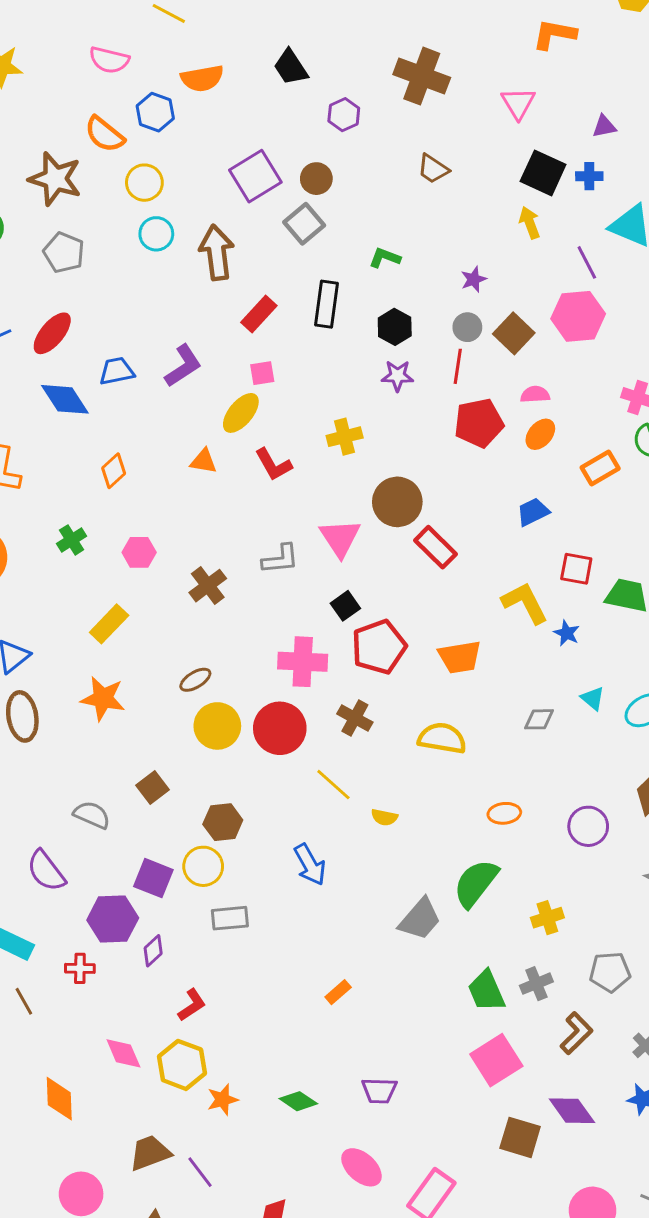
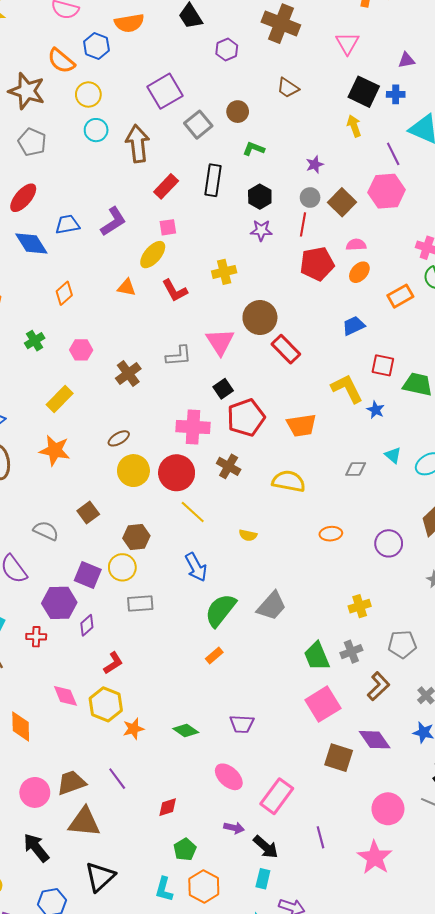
brown circle: (316, 179) -> (238, 112), moved
yellow line: (333, 785) -> (193, 512), moved
green semicircle: (476, 883) -> (220, 610), moved
brown trapezoid: (150, 1153) -> (71, 783), moved

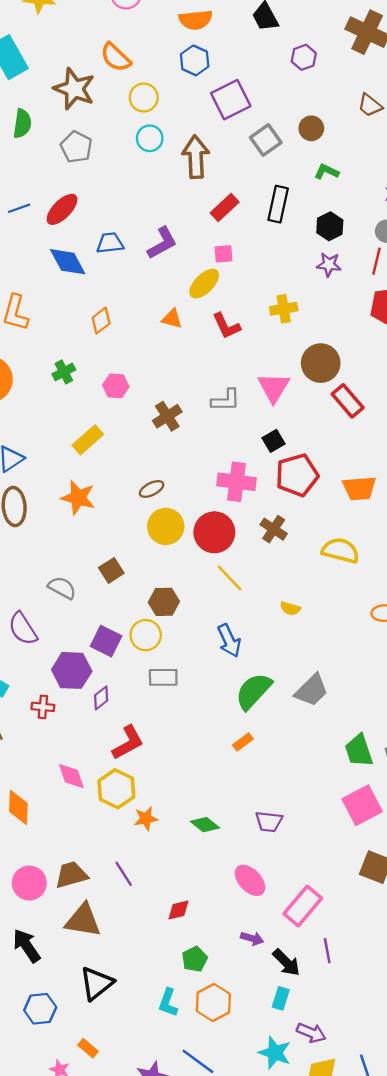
blue hexagon: (96, 46) -> (195, 60), moved
red L-shape: (113, 663) -> (128, 743), size x1.4
purple line: (321, 837) -> (327, 951), moved

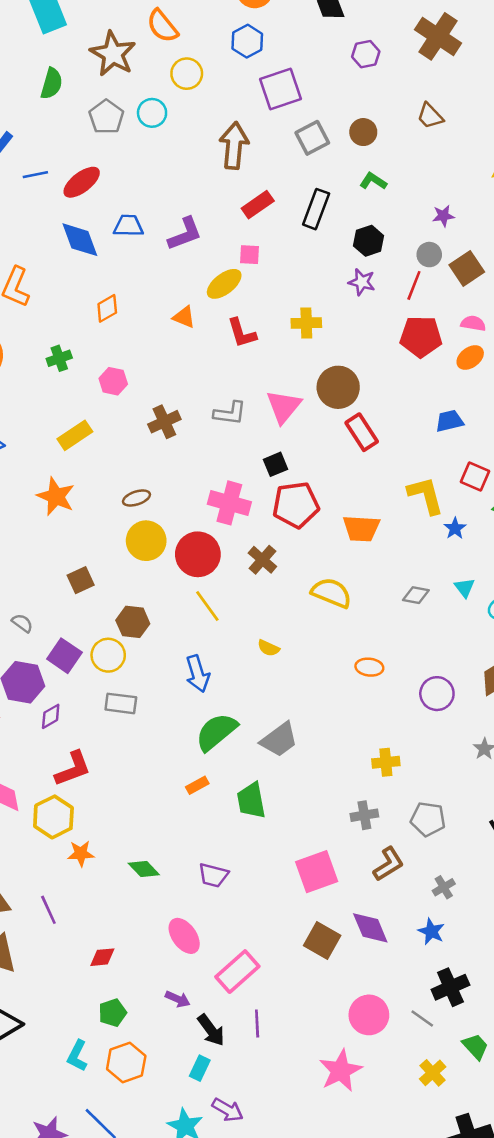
cyan circle: (150, 138) -> (152, 113), moved
gray semicircle: (62, 588) -> (22, 623), moved, size x0.7
green trapezoid: (359, 751) -> (251, 801), moved

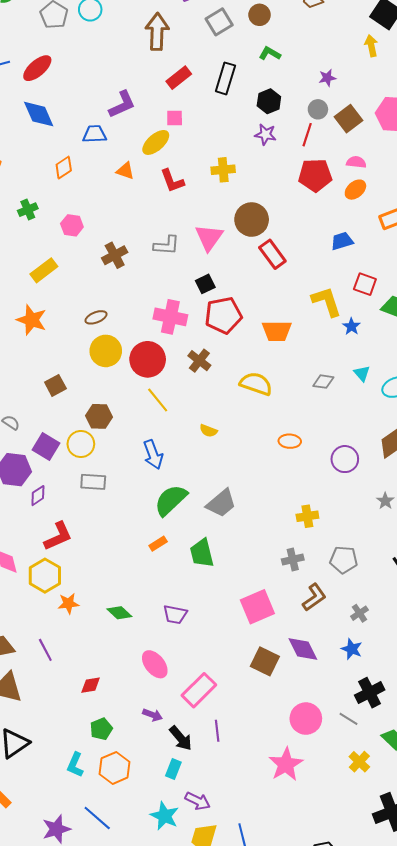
blue trapezoid: (128, 226) -> (95, 134), moved

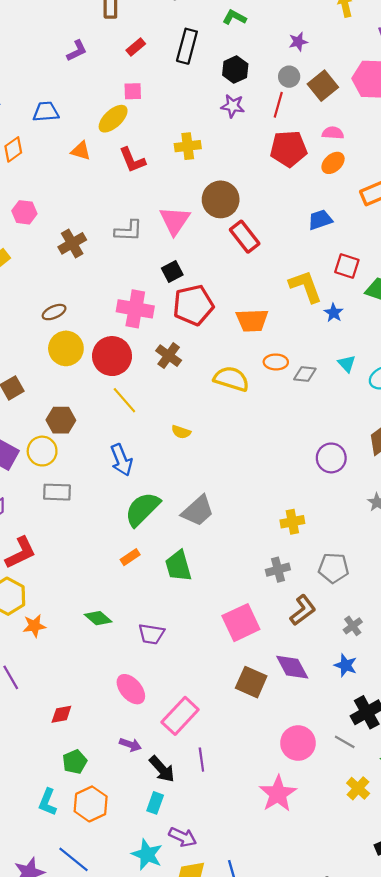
red rectangle: (179, 78) -> (136, 47), size x0.7
purple L-shape: (122, 104) -> (77, 51), moved, size x0.7
orange ellipse: (290, 441) -> (276, 362), moved
green diamond: (119, 613) -> (98, 618), moved

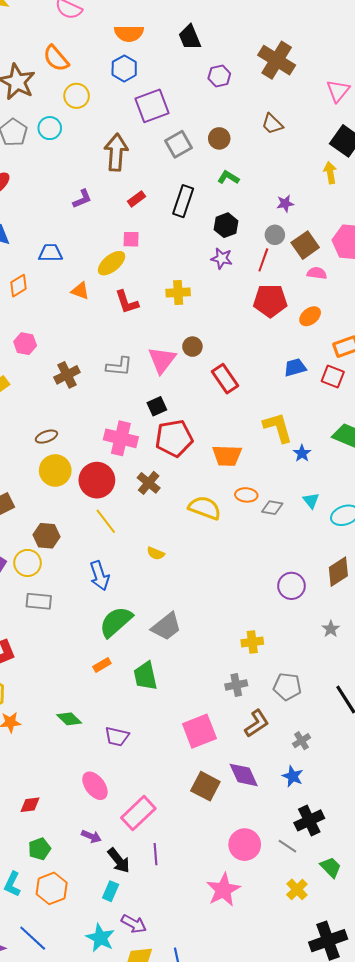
pink semicircle: (333, 133) -> (317, 273), moved
brown circle: (221, 199) -> (192, 347), moved, size x0.6
red square: (347, 266) -> (333, 377), moved

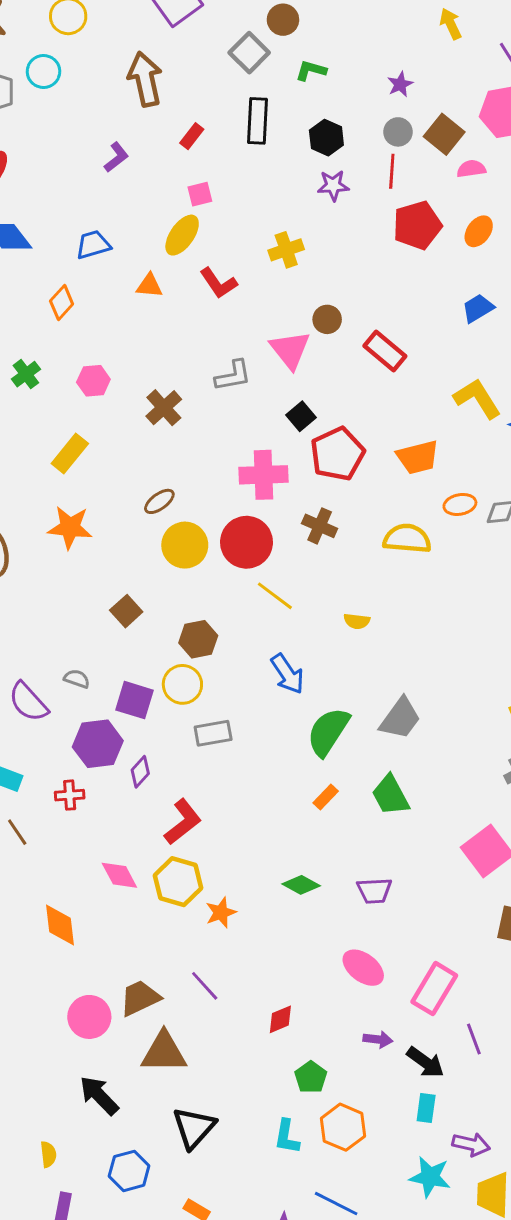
gray square: (179, 144) -> (249, 53), moved

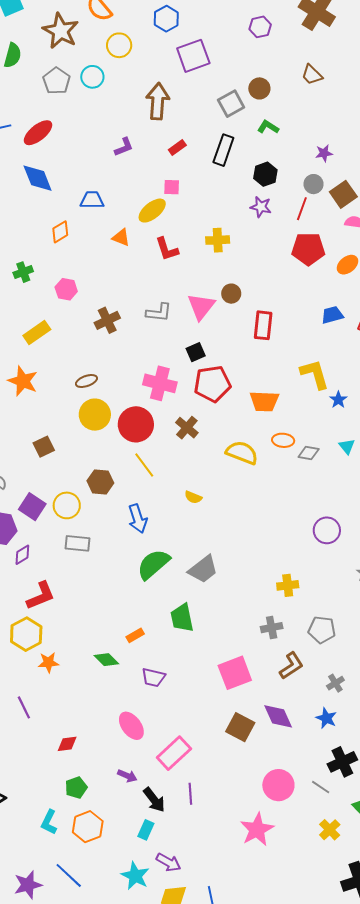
red rectangle: (385, 351) -> (263, 325), turned 40
brown hexagon: (198, 639) -> (100, 482), moved
orange rectangle: (326, 797) -> (135, 635), moved

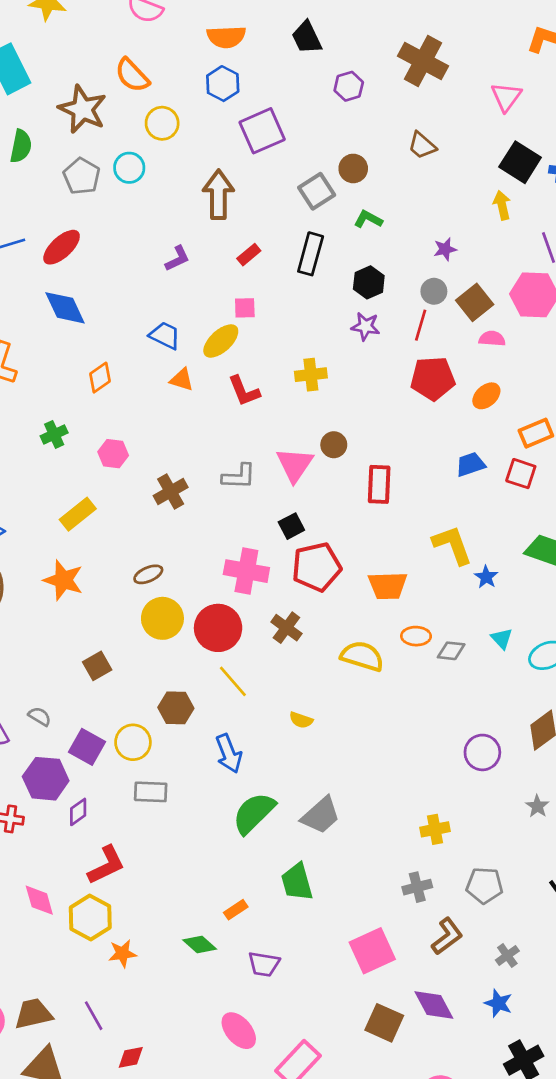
blue trapezoid: (92, 200) -> (165, 335), moved, turned 30
red diamond: (67, 744) -> (131, 1057), moved

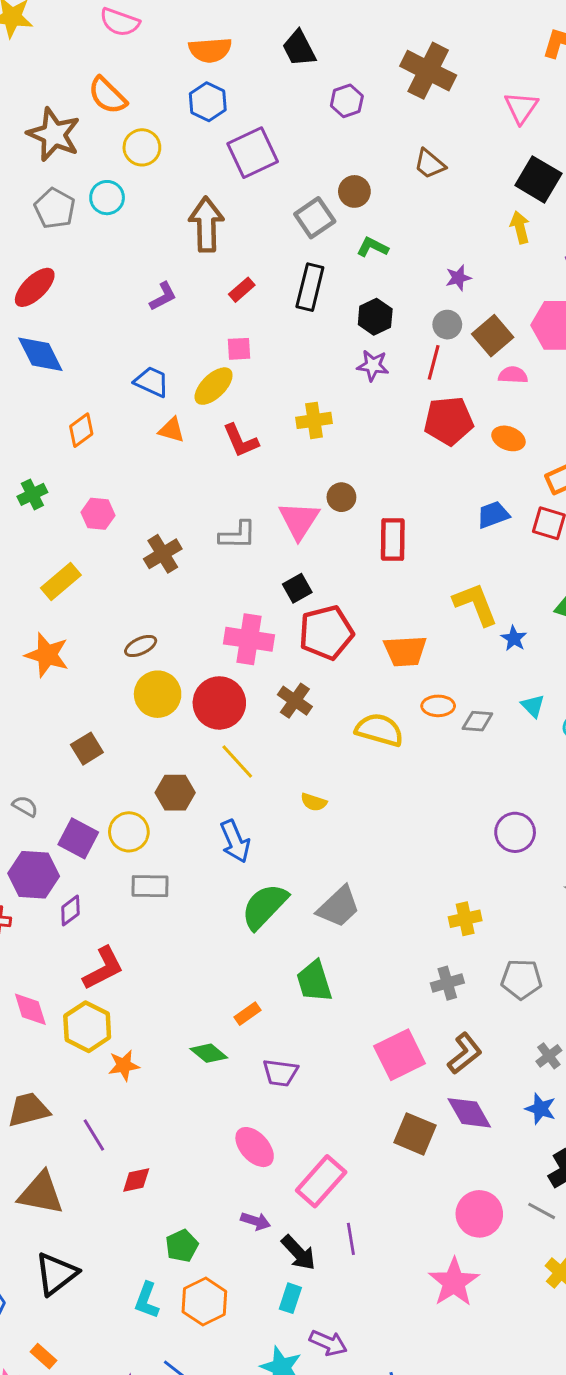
orange ellipse: (486, 396) -> (508, 438), turned 64
brown L-shape: (447, 936) -> (465, 1053), moved
brown trapezoid: (33, 1014) -> (28, 1110), moved

